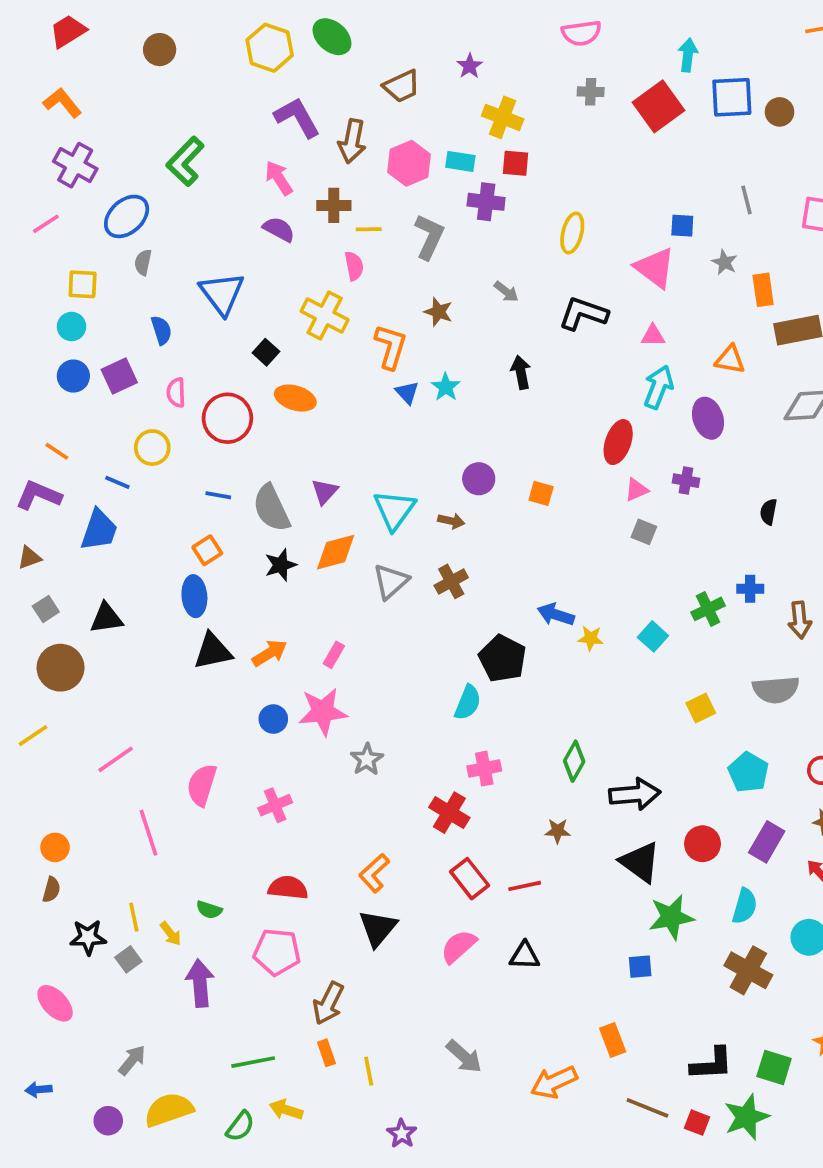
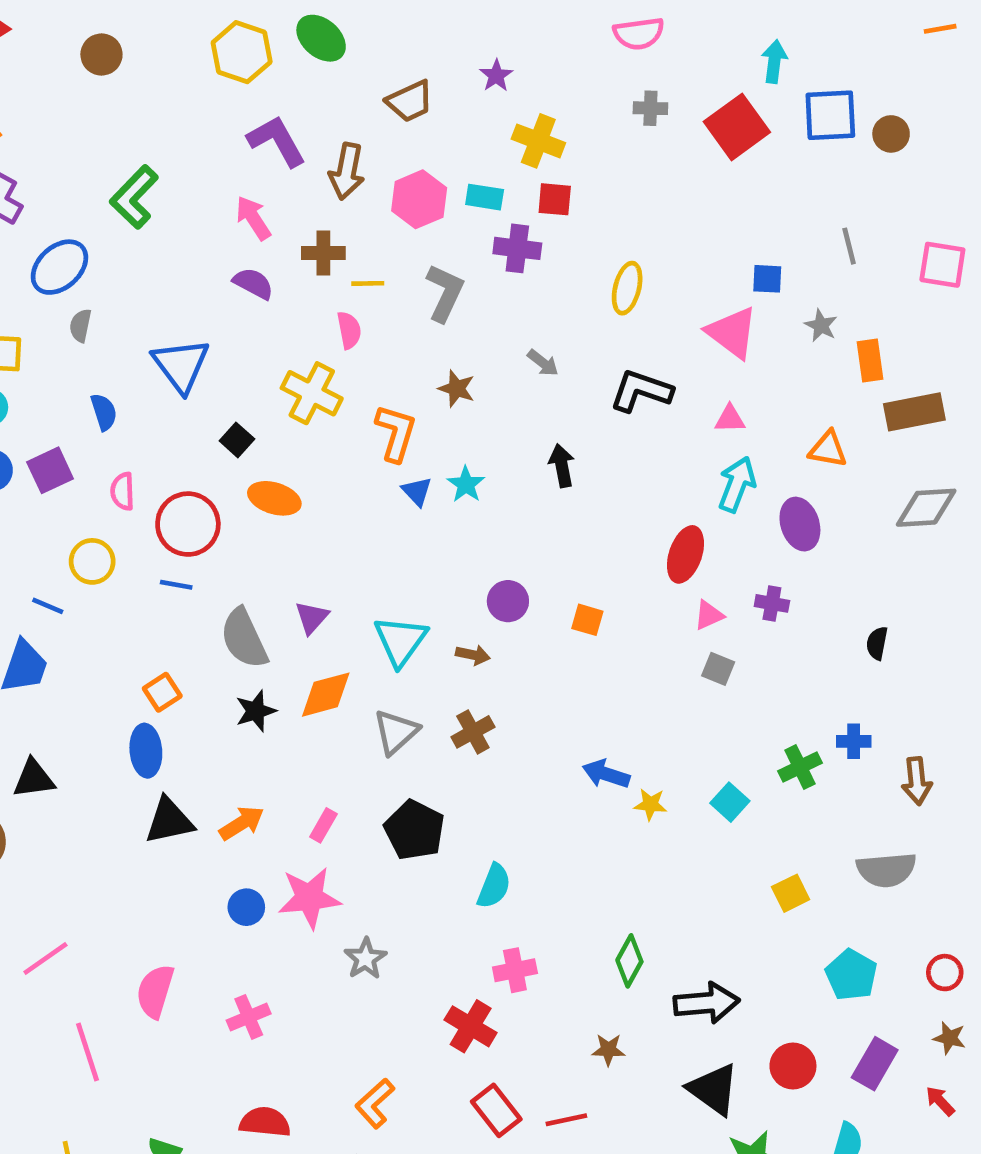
blue line: (218, 495) -> (176, 585), moved
black pentagon: (503, 658) -> (415, 830), moved

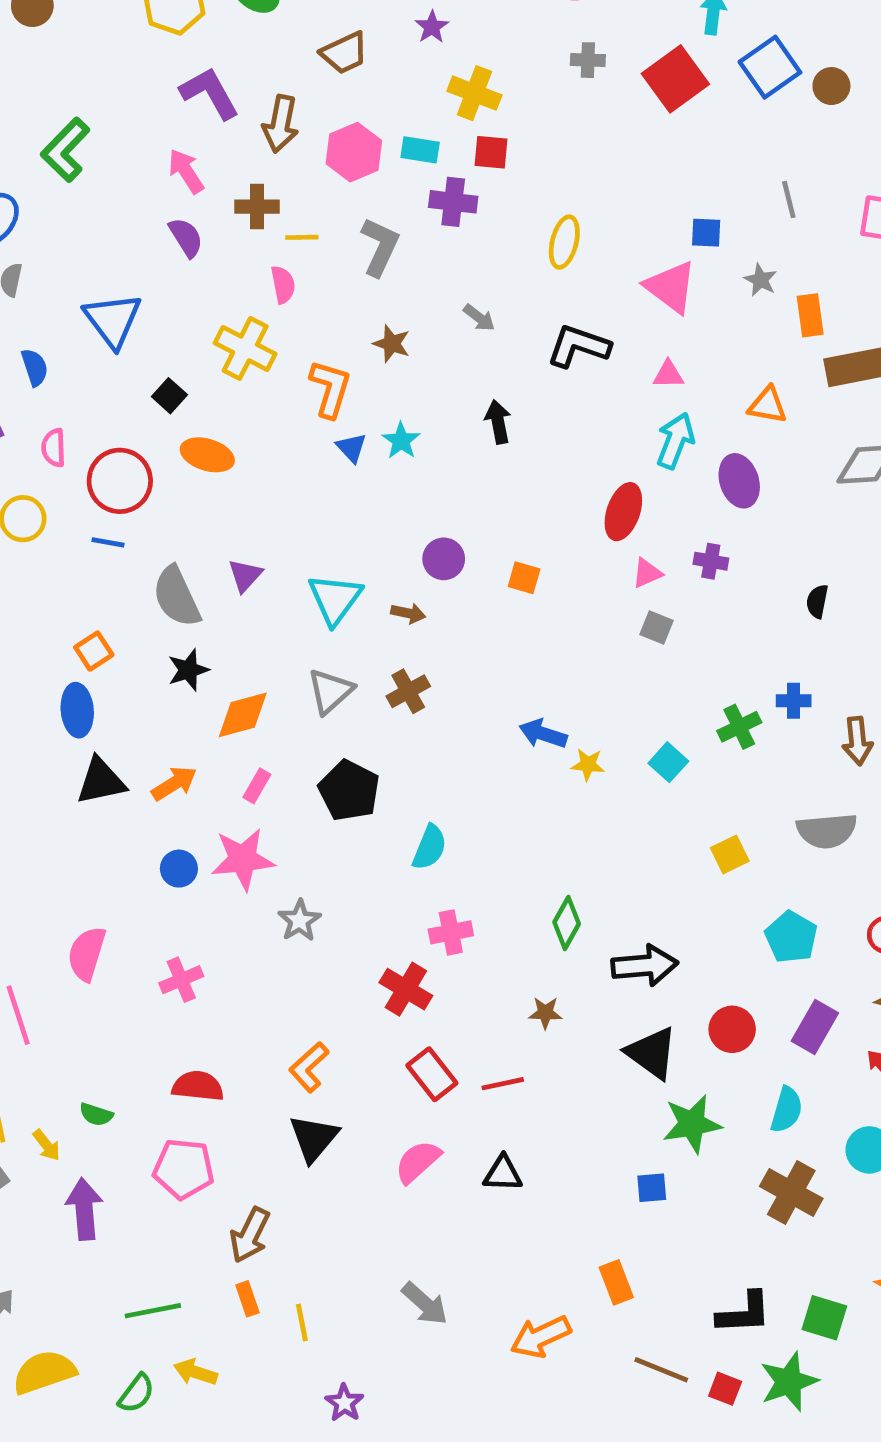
blue square: (830, 115) -> (770, 67), turned -32
purple semicircle: (253, 283) -> (186, 237), turned 30
orange diamond: (326, 695) -> (243, 715), moved

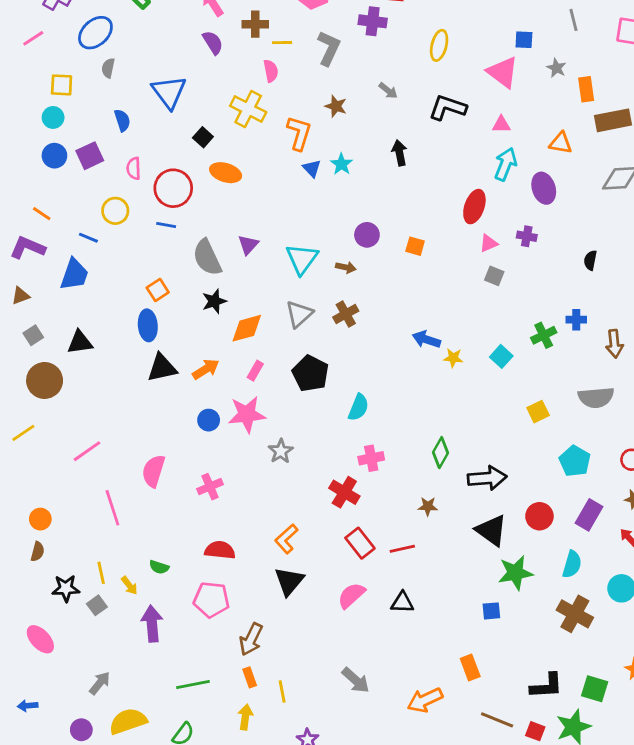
yellow arrow: (195, 1372) -> (245, 717), moved, turned 80

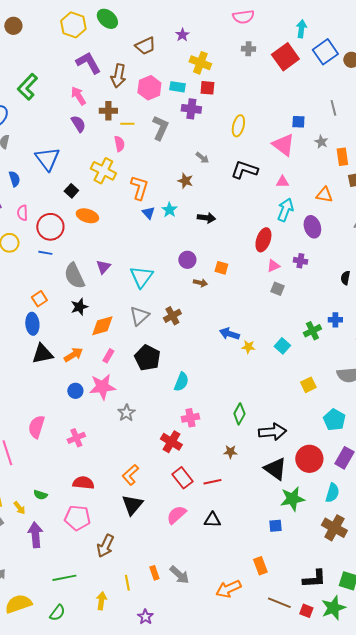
brown star: (336, 106) -> (185, 181), moved
black arrow: (399, 153) -> (206, 218), moved, turned 108
brown arrow: (346, 267) -> (200, 283), moved
red circle: (539, 516) -> (309, 459), size x1.4
orange rectangle: (250, 677) -> (154, 573), moved

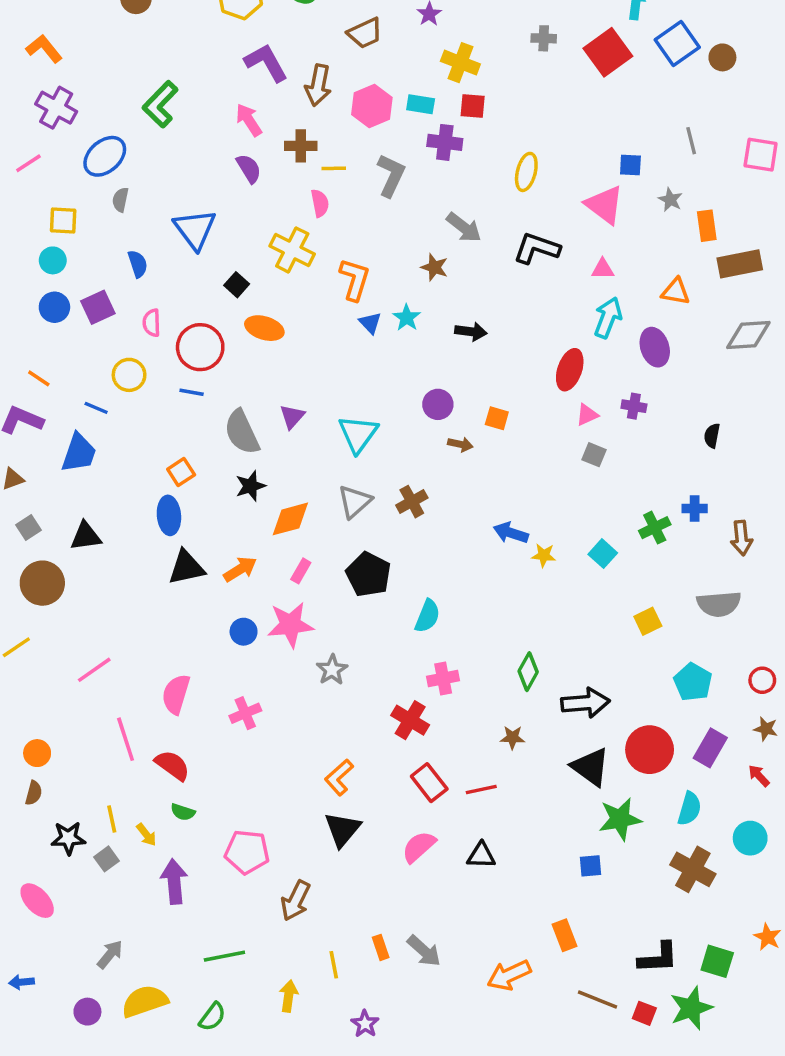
gray arrow: (202, 158) -> (464, 227), size x1.5
red semicircle: (83, 483) -> (172, 765), moved, turned 30

